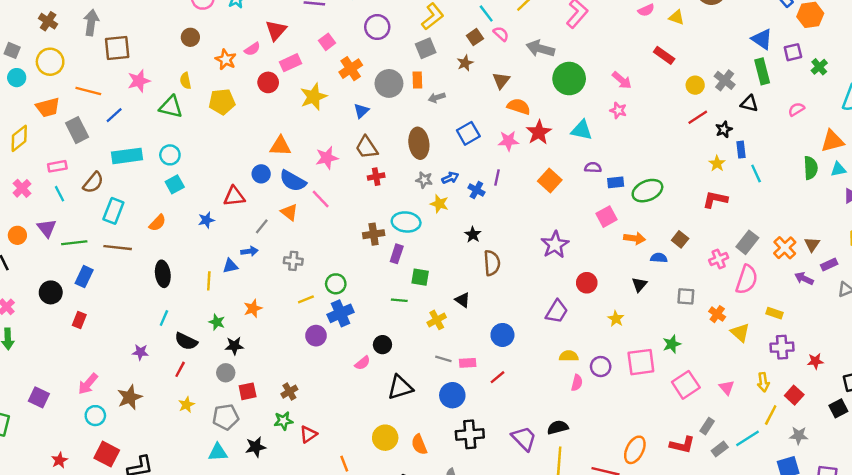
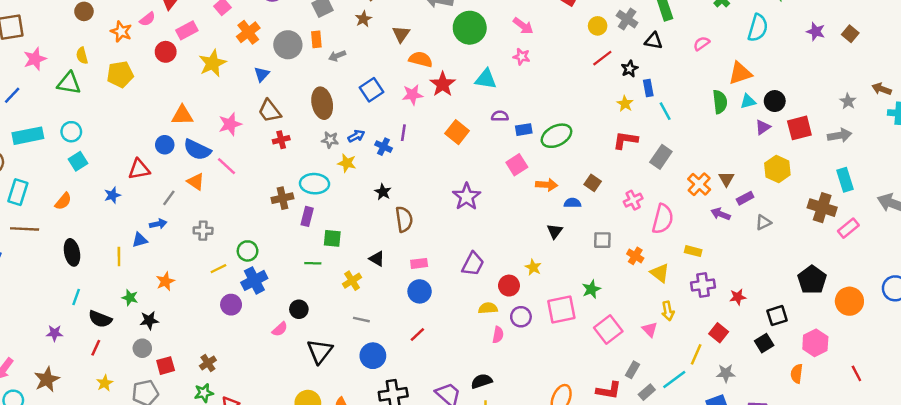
gray rectangle: (747, 242) -> (661, 157), moved
red circle: (587, 283) -> (509, 286), moved
pink rectangle: (468, 363) -> (419, 263), moved
yellow arrow: (763, 382) -> (668, 311), moved
black triangle: (400, 387) -> (320, 351), turned -32

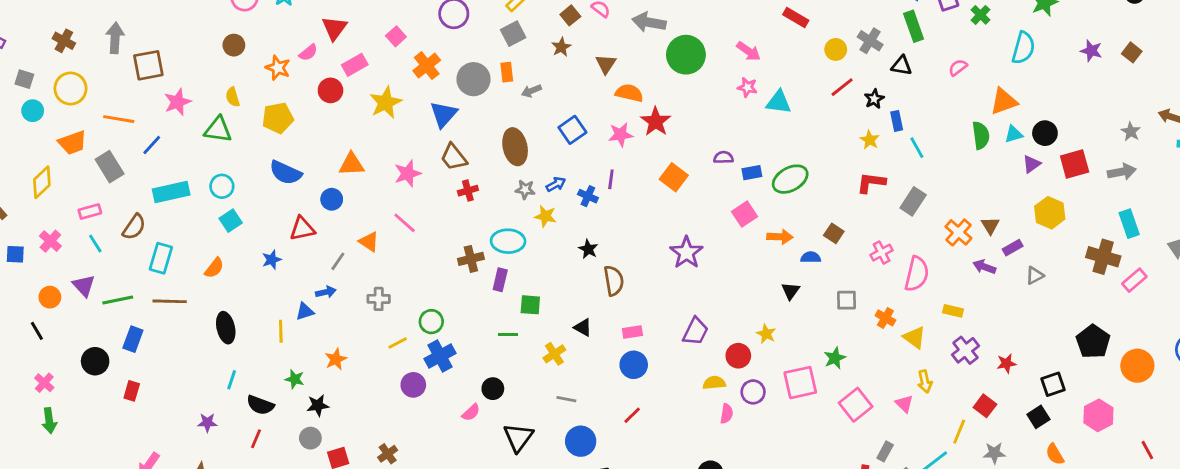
blue triangle: (262, 74) -> (444, 114), size x1.5
cyan triangle: (486, 79) -> (779, 102), moved
blue semicircle: (197, 150) -> (286, 173), moved
purple cross: (703, 285) -> (965, 350), turned -30
orange semicircle: (797, 374) -> (1055, 454), moved, turned -36

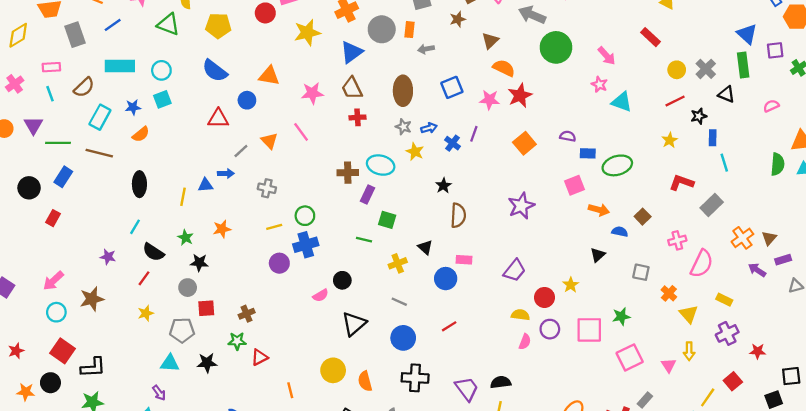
yellow star: (870, 140) -> (670, 140), moved
blue star: (272, 260) -> (133, 107), moved
blue circle: (634, 365) -> (446, 279), moved

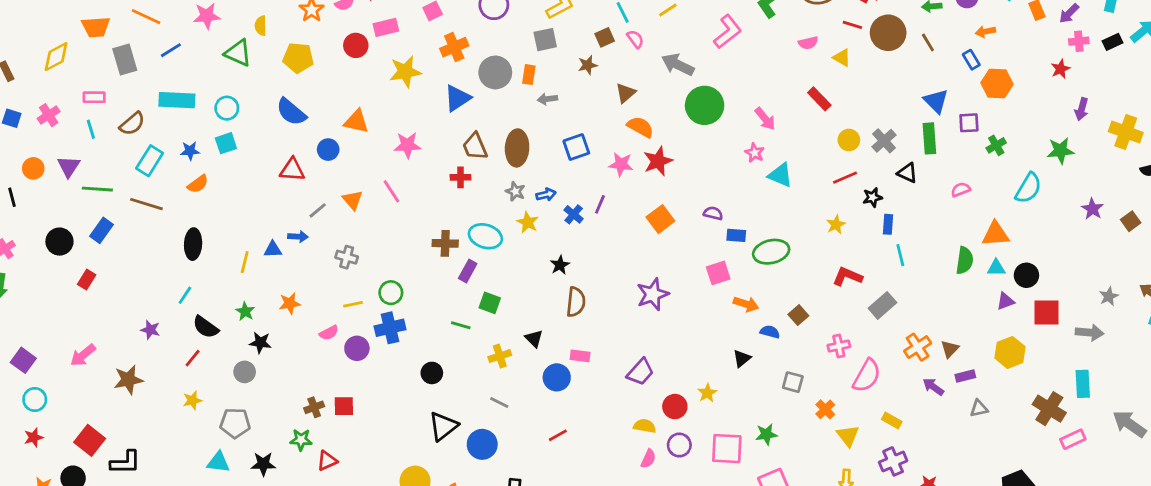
brown trapezoid: (352, 88) -> (475, 146), moved
pink semicircle: (321, 295) -> (329, 333), moved
red square: (206, 308) -> (344, 406), moved
cyan circle: (56, 312) -> (35, 400), moved
blue circle: (403, 338) -> (482, 444), moved

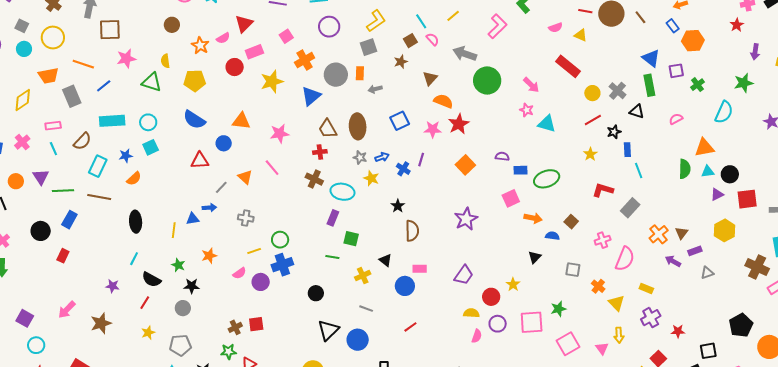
red rectangle: (819, 99) -> (568, 66), size x1.4
brown cross: (445, 243) -> (314, 179), moved, turned 30

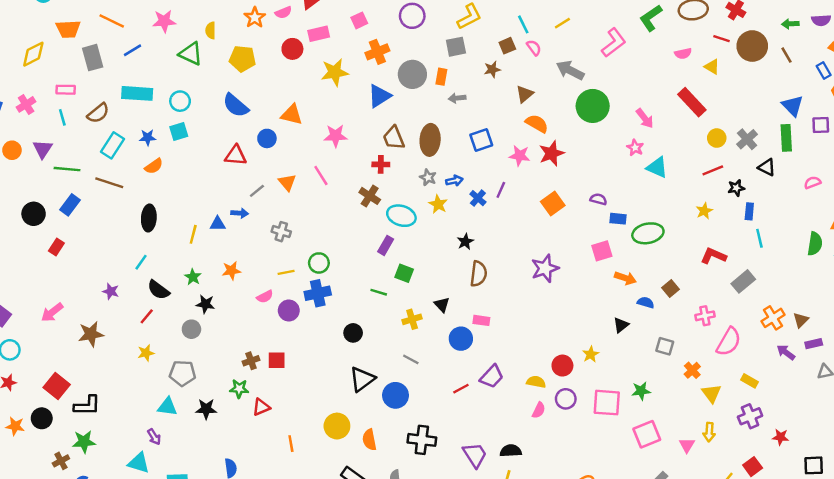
purple trapezoid: (464, 275) -> (492, 376), moved

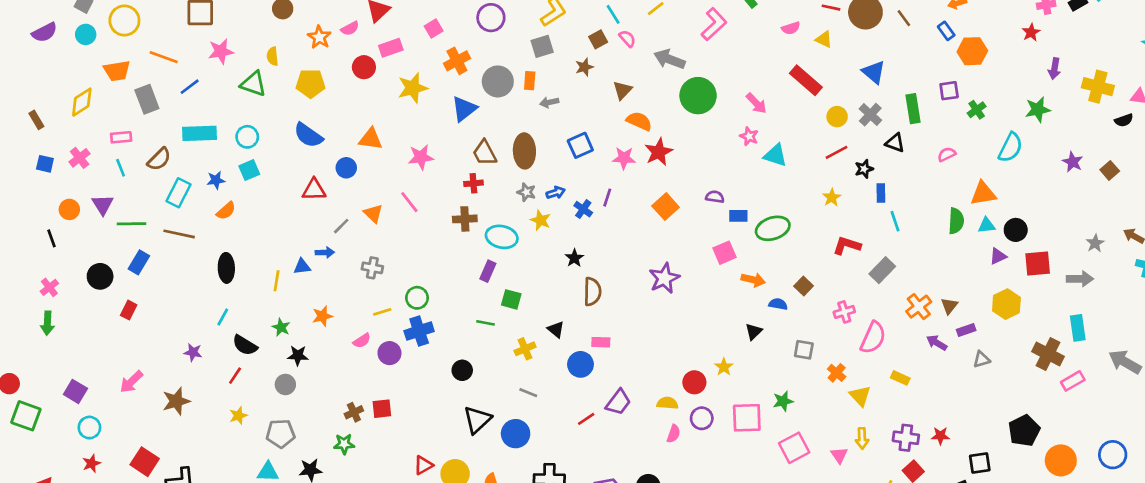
blue triangle: (793, 106) -> (874, 72), moved
brown cross: (370, 196) -> (465, 219), turned -30
red triangle: (261, 407) -> (423, 465), moved
purple cross: (750, 416) -> (906, 438), moved, turned 35

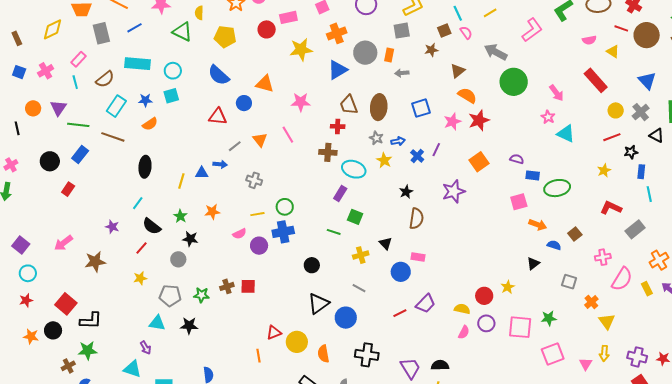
pink rectangle: (121, 137) -> (78, 59), turned -49
pink star: (624, 158) -> (452, 122), turned -30
purple star: (664, 278) -> (454, 191), moved
yellow rectangle: (900, 378) -> (647, 289), moved, turned 32
green star: (344, 444) -> (201, 295), moved

